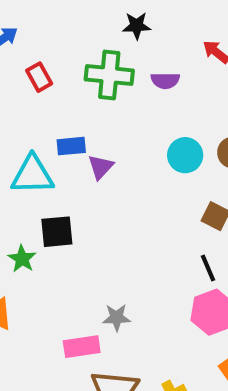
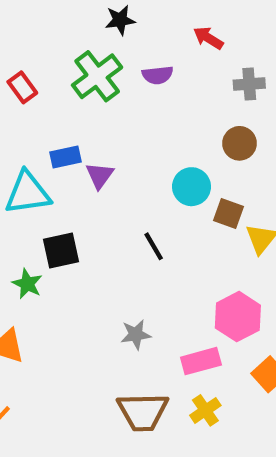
green cross: (109, 75) -> (97, 76), turned -36
cyan circle: (185, 155) -> (192, 187), moved
black line: (208, 268) -> (154, 246), moved
pink rectangle: (82, 347) -> (201, 361), moved

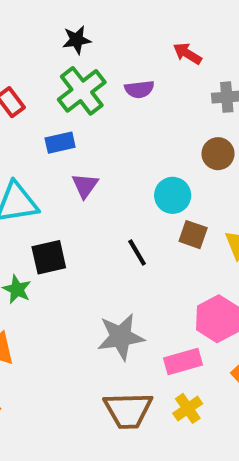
black star: (120, 20) -> (77, 40), moved
blue rectangle: (65, 157) -> (60, 143), moved
brown square: (229, 214) -> (193, 235), moved
gray star: (136, 335) -> (121, 337), size x1.6

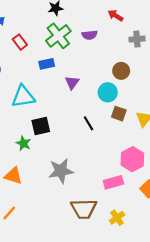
brown circle: (218, 154) -> (121, 71), moved
purple triangle: (85, 186) -> (72, 83), moved
gray star: (121, 337) -> (61, 171), moved
yellow cross: (188, 408) -> (117, 218), moved

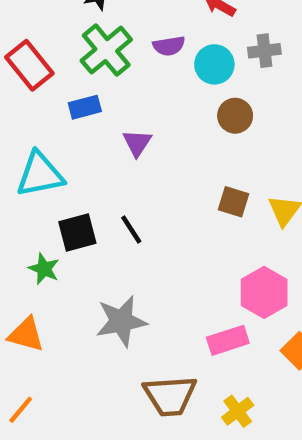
red rectangle: (20, 42) -> (29, 65), size x1.5
cyan circle: (108, 92) -> (214, 64), moved
black line: (88, 123) -> (131, 230), moved

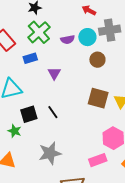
purple semicircle: (169, 46) -> (68, 39), moved
gray cross: (264, 51) -> (110, 30), size x1.5
brown square: (233, 202) -> (98, 98), size x1.5

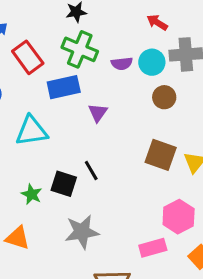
green cross: (39, 32) -> (80, 49), turned -30
blue rectangle: (30, 58) -> (64, 87), size x1.5
black square: (29, 114) -> (64, 184), moved, turned 30

